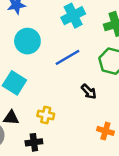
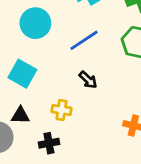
black arrow: (89, 92) -> (88, 80), moved

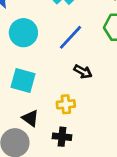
black triangle: (20, 115) -> (30, 118), turned 48
black cross: (49, 143) -> (62, 137), turned 30

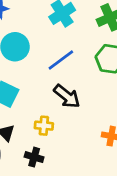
black arrow: (83, 72) -> (67, 96), size x1.5

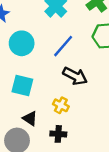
yellow cross: (44, 126) -> (61, 105), turned 35

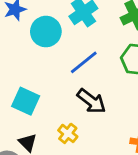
cyan circle: (22, 43) -> (46, 32), moved

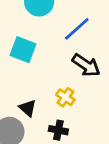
cyan square: (26, 101) -> (23, 50), moved

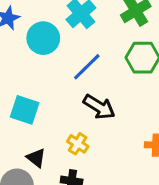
cyan square: (23, 50) -> (25, 110), moved

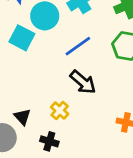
cyan square: (25, 110) -> (22, 38), moved

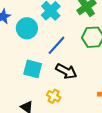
cyan square: (22, 38) -> (33, 69), moved

